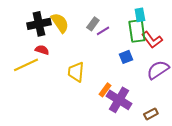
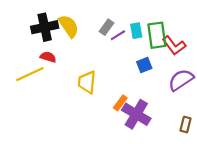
cyan rectangle: (140, 15) -> (136, 31), moved
brown rectangle: (151, 114) -> (185, 125), moved, turned -48

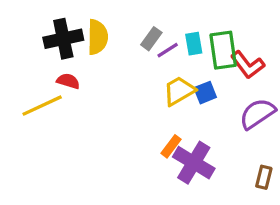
yellow semicircle: (69, 26) -> (98, 37), turned 35
yellow trapezoid: (87, 82) -> (179, 91), moved, turned 55

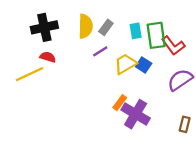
yellow semicircle: (98, 37) -> (85, 26), moved
purple line: (168, 50) -> (100, 51), moved
blue square: (205, 93) -> (144, 65), turned -35

